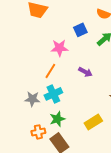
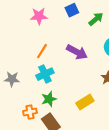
pink star: (59, 48) -> (39, 16), moved
purple arrow: (85, 72) -> (77, 52), size x1.5
gray star: (32, 99) -> (12, 79), moved

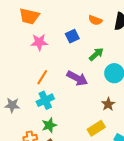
green arrow: (96, 19) -> (96, 54), moved
yellow rectangle: (85, 102) -> (96, 128), moved

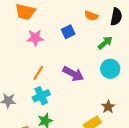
green arrow: (96, 54) -> (105, 43), moved
brown star: (108, 104) -> (108, 107), moved

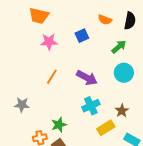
cyan cross: (41, 96) -> (91, 106), moved

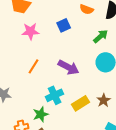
cyan cross: (91, 106) -> (55, 95), moved
yellow rectangle: (106, 128) -> (81, 103), moved

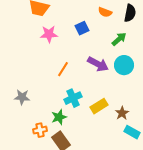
orange line: (34, 66) -> (63, 69), moved
purple arrow: (69, 67) -> (98, 64), moved
brown star: (104, 100) -> (122, 113), moved

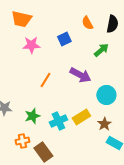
orange semicircle: (105, 12) -> (87, 23), turned 40
cyan circle: (124, 65) -> (106, 95), moved
cyan cross: (73, 98) -> (58, 121), moved
green star: (59, 117) -> (32, 116), moved

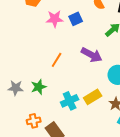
pink star: (31, 45) -> (55, 19), moved
green star: (32, 116) -> (39, 87), moved

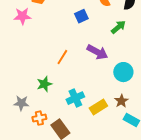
pink star: (55, 19) -> (22, 16), moved
gray star: (16, 88) -> (21, 103), moved
yellow rectangle: (93, 97) -> (98, 107), moved

